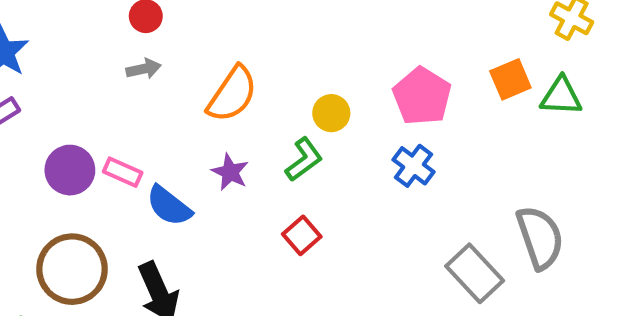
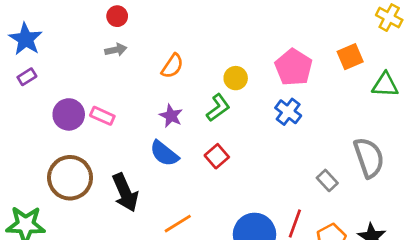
orange semicircle: (232, 94) -> (172, 66), size x0.7
green triangle: (561, 96) -> (385, 85), moved
blue semicircle: (169, 206) -> (164, 154), moved
gray rectangle: (475, 273) -> (327, 180), size x0.6

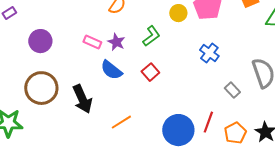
yellow circle: (236, 78) -> (178, 13), moved
blue cross: (288, 112) -> (209, 53), moved
pink rectangle: (102, 116) -> (92, 42), moved

